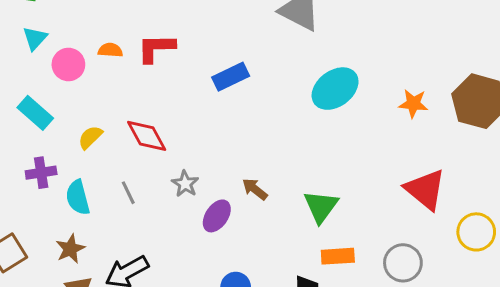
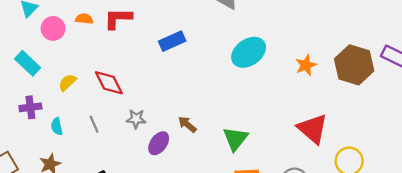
orange star: (413, 104) -> (306, 65), turned -30
gray star: (185, 184) -> (136, 119), turned -30
cyan semicircle: (78, 197) -> (57, 126), size x0.7

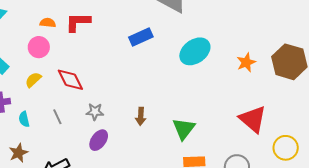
pink circle: (53, 28) -> (39, 47), moved
blue rectangle: (172, 41) -> (141, 37), moved
brown arrow: (187, 124) -> (141, 116), turned -126
purple ellipse: (159, 143) -> (99, 140), moved

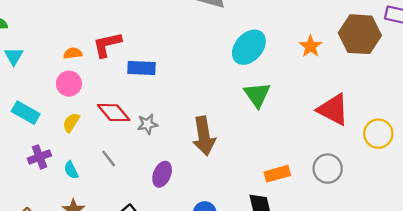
blue rectangle: (141, 37) -> (141, 68), moved, turned 40
gray star: (95, 112) -> (147, 124), moved
brown arrow: (141, 116) -> (204, 136), size x1.8
green triangle: (184, 129) -> (257, 95), moved

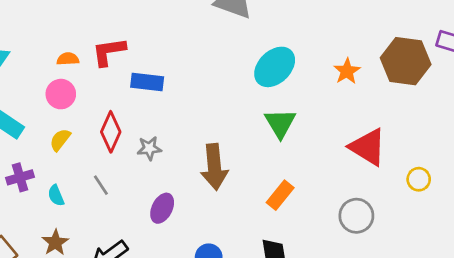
red diamond: (114, 113) -> (111, 132), turned 60
yellow circle: (378, 134) -> (419, 179), size x0.7
orange rectangle: (277, 174) -> (280, 195), moved, turned -40

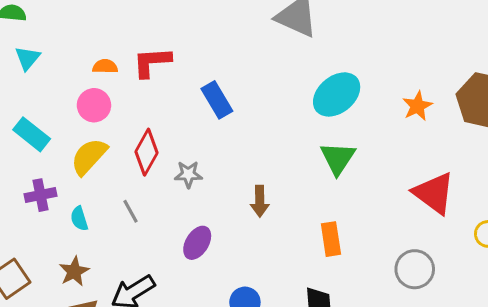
blue rectangle: (147, 82) -> (217, 100), moved, turned 48
yellow semicircle: (60, 140) -> (89, 157), size x1.5
brown arrow: (214, 167) -> (260, 201), size x0.6
orange rectangle: (280, 195) -> (331, 239), turned -52

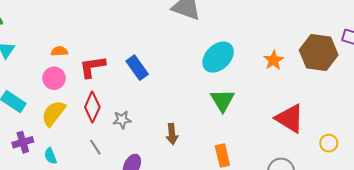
red L-shape: (152, 62) -> (92, 67), moved
gray line: (131, 211) -> (95, 147), moved

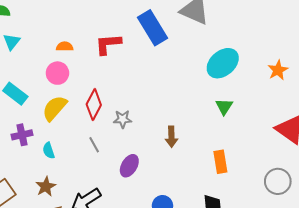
red L-shape: (92, 67) -> (108, 44), moved
blue rectangle: (137, 68) -> (152, 28), moved, size x1.4
green triangle: (222, 100) -> (224, 107), size x0.7

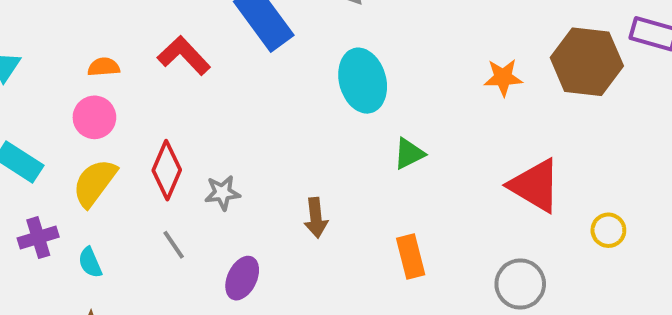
red L-shape: (108, 44) -> (184, 56), turned 56
cyan ellipse: (223, 63) -> (363, 81), moved, turned -60
orange star: (278, 70) -> (503, 77), turned 30
green triangle: (224, 107) -> (409, 154), turned 36

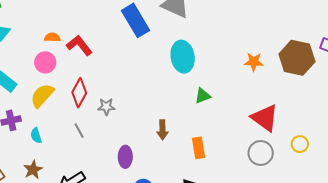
red L-shape: (184, 56) -> (79, 45), moved
brown arrow: (316, 218) -> (162, 130), moved
purple ellipse: (242, 278) -> (125, 157), moved, turned -30
gray circle: (520, 284) -> (261, 153), moved

